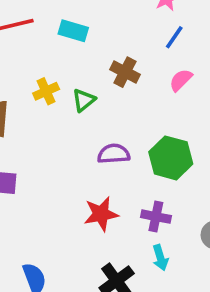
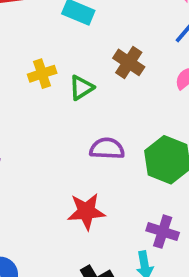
purple cross: (156, 217) -> (163, 232), moved

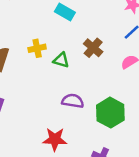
green triangle: (81, 88) -> (61, 60), turned 42

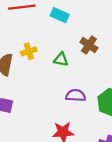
yellow cross: (37, 48) -> (29, 51), moved

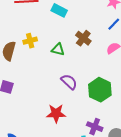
purple semicircle: (76, 95) -> (69, 82), turned 36

